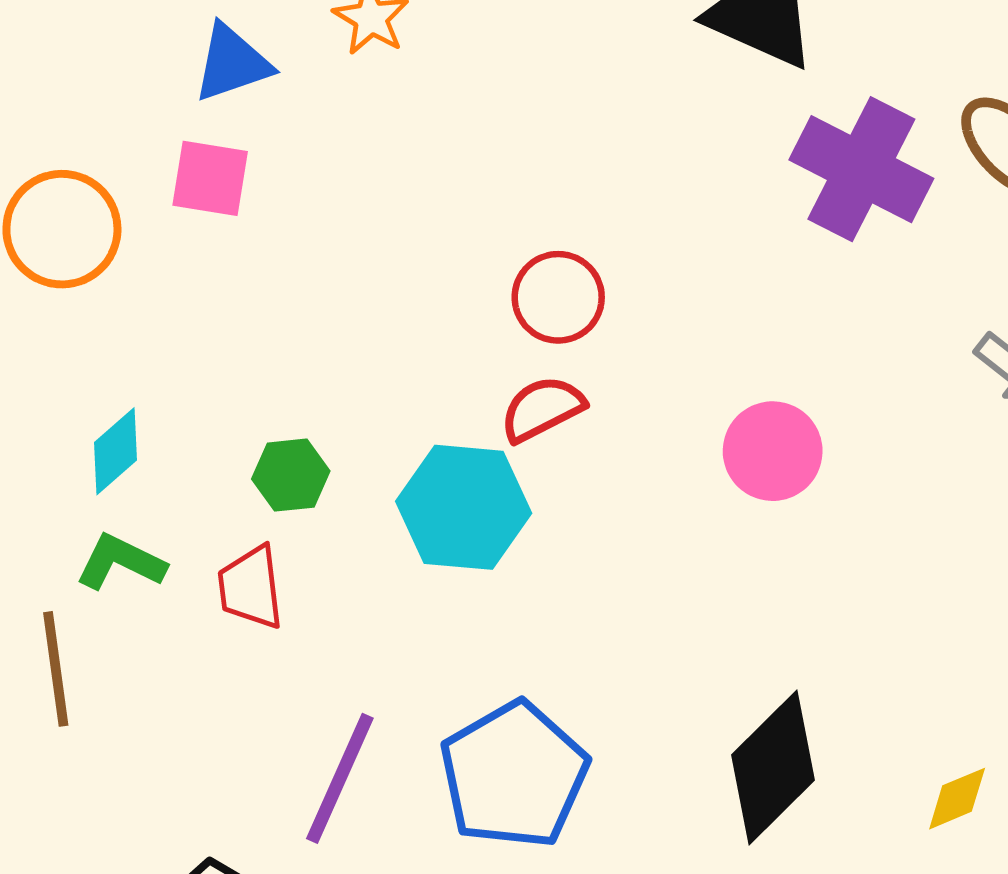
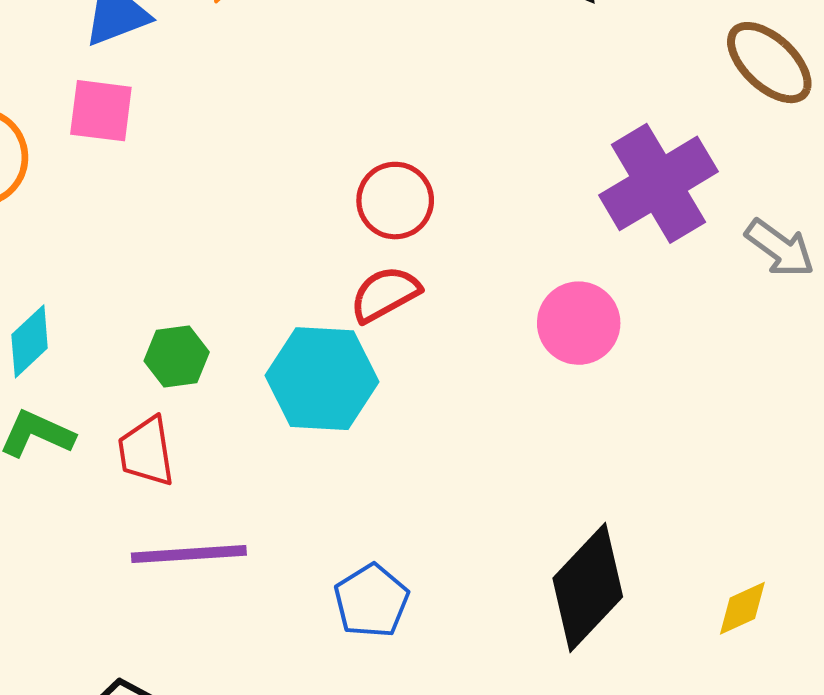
purple cross: (861, 169) -> (658, 183), moved, turned 34
blue pentagon: (514, 775) -> (371, 601), size x0.6
purple line: (340, 778) -> (189, 554), moved, turned 64

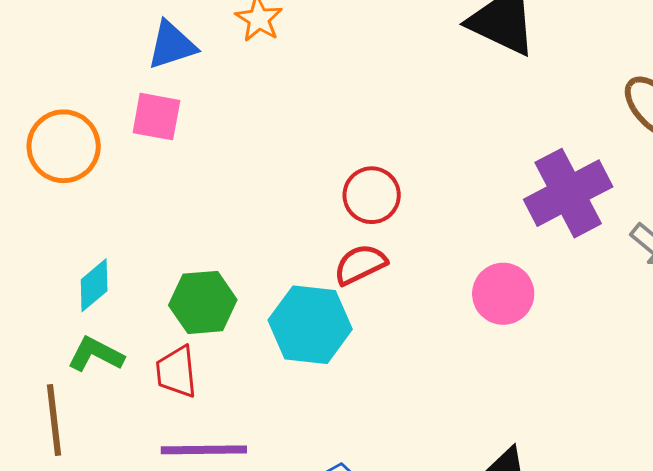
green hexagon: (177, 356) -> (203, 302), size x1.4

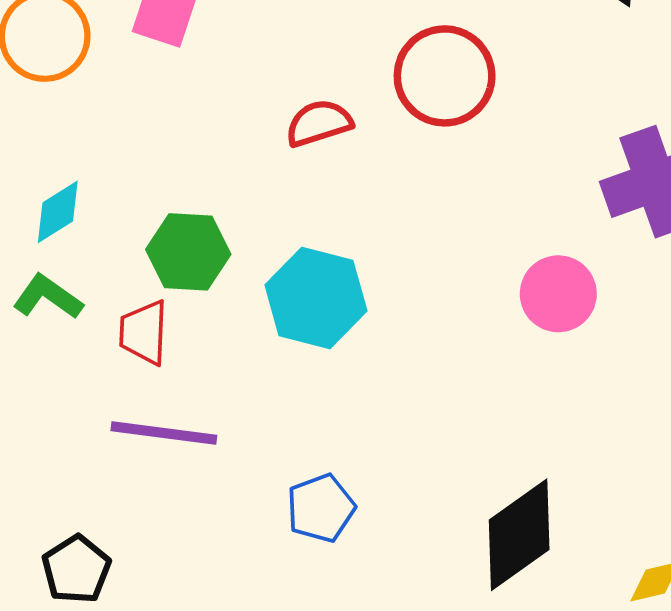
red circle: (372, 195) -> (445, 76), moved, size x1.4
red semicircle: (360, 264) -> (319, 123), moved

